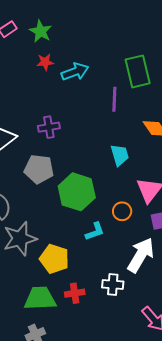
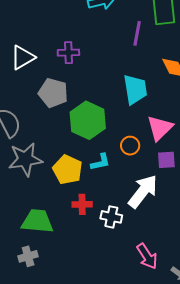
cyan trapezoid: (120, 155) -> (135, 89), size x1.4
yellow pentagon: (54, 259) -> (68, 170), moved
red cross: (75, 293) -> (82, 204), moved

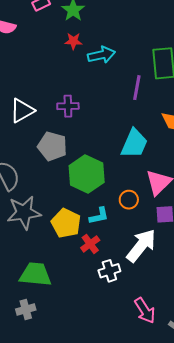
cyan trapezoid: (135, 89) -> (134, 144), turned 32
red cross: (82, 204) -> (90, 244), moved, turned -36
white cross: (111, 217) -> (109, 271), turned -30

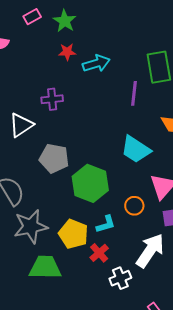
purple cross: (68, 106) -> (52, 99), moved
cyan trapezoid: (134, 144) -> (136, 149), turned 104
green trapezoid: (35, 274) -> (45, 267), moved

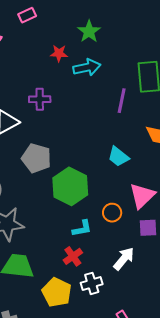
green star: (65, 21) -> (89, 31), moved
cyan trapezoid: (136, 149) -> (118, 157), size x0.7
yellow pentagon: (73, 234) -> (57, 292), moved
white arrow: (150, 251) -> (124, 259), size x0.7

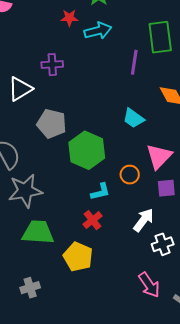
white cross: (92, 283) -> (163, 244), moved

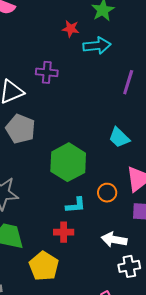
gray pentagon: (52, 124) -> (20, 129), moved
red cross: (93, 220) -> (64, 232), turned 30
white arrow: (144, 220) -> (114, 240), turned -125

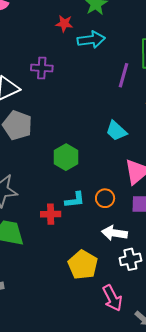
green hexagon: (68, 162) -> (66, 157), size x0.7
orange circle: (107, 193) -> (105, 198), moved
red cross: (64, 232) -> (51, 214), moved
yellow pentagon: (44, 266) -> (83, 265), moved

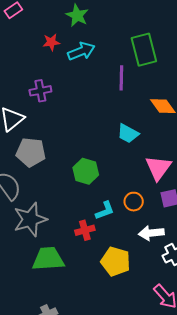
yellow pentagon: (83, 265) -> (116, 261), moved

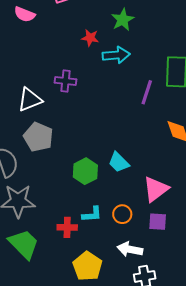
cyan trapezoid: (128, 133) -> (119, 162), moved
green trapezoid: (48, 259) -> (24, 244), turned 32

